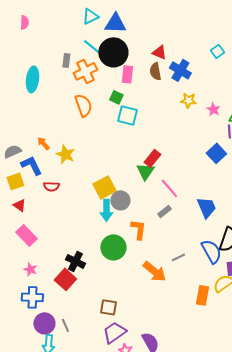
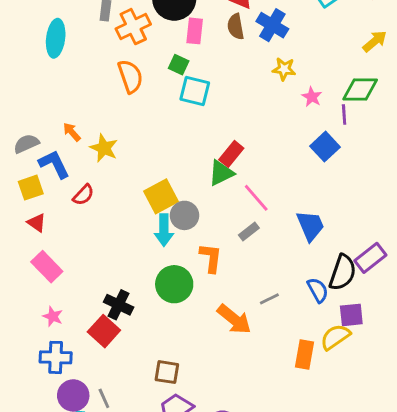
pink star: (213, 109) -> (312, 97), moved
green triangle: (145, 171) -> (221, 173), turned 30
red semicircle: (51, 186) -> (83, 195), turned -49
blue semicircle: (211, 251) -> (318, 290), size x0.7

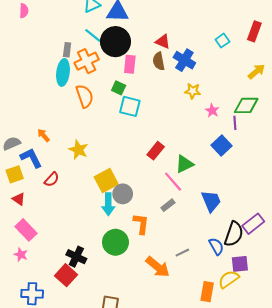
cyan ellipse: (56, 38) -> (63, 72), moved
yellow star: (104, 148) -> (78, 150), moved
green triangle: (221, 173) -> (184, 164), moved
pink star: (53, 316) -> (21, 255), moved

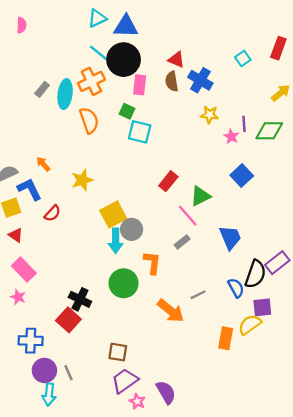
gray rectangle: (67, 50) -> (42, 89), moved, turned 32
purple line: (235, 123) -> (244, 124), moved
yellow star: (78, 150) -> (82, 180), turned 30

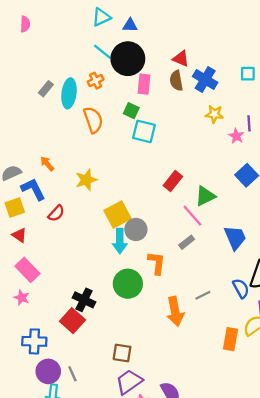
blue triangle: (126, 26) -> (130, 25), size x0.6
cyan square: (243, 58) -> (248, 74), moved, turned 35
orange cross: (91, 81) -> (96, 81), size x0.6
orange arrow: (171, 311) -> (175, 311), turned 40

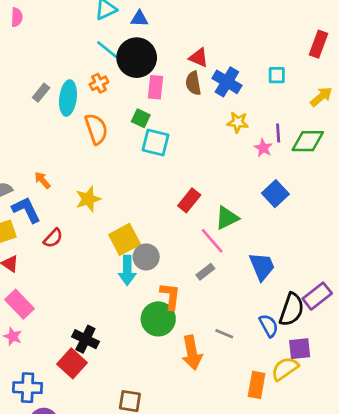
green circle: (128, 284) -> (158, 319), moved
gray line: (203, 295) -> (224, 334), turned 49

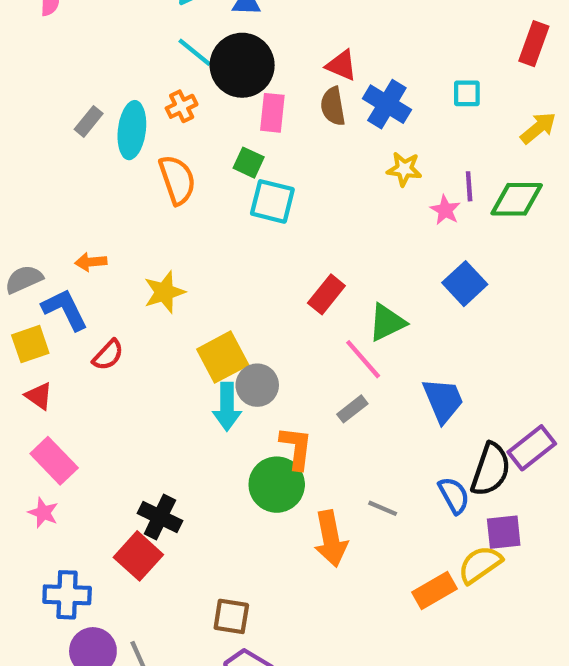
orange arrow: (42, 180) -> (91, 262), turned -54
orange rectangle: (257, 385) -> (434, 590), turned 50

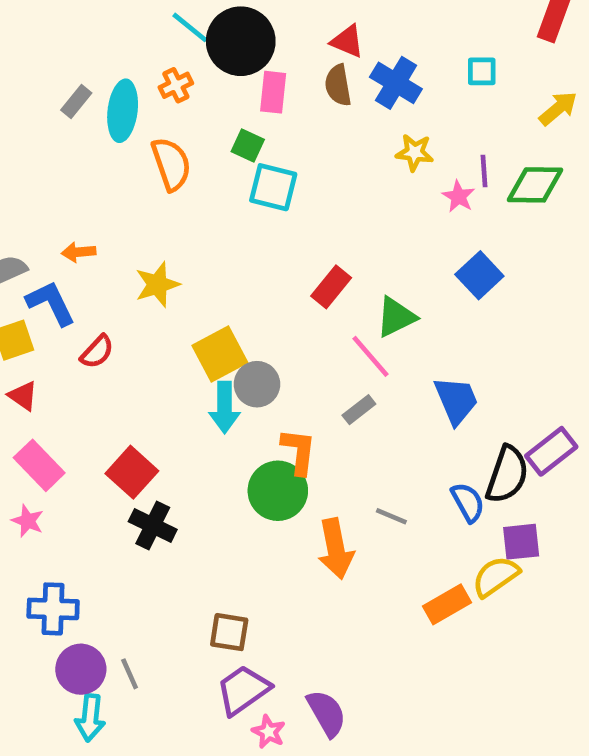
red square: (138, 556) -> (132, 472), moved

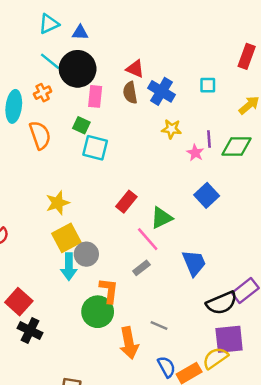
yellow star: (157, 285) -> (58, 203), moved
black semicircle: (507, 475) -> (222, 303), turned 48
blue semicircle: (468, 502) -> (166, 367), moved
purple square: (521, 542) -> (229, 339), size x1.4

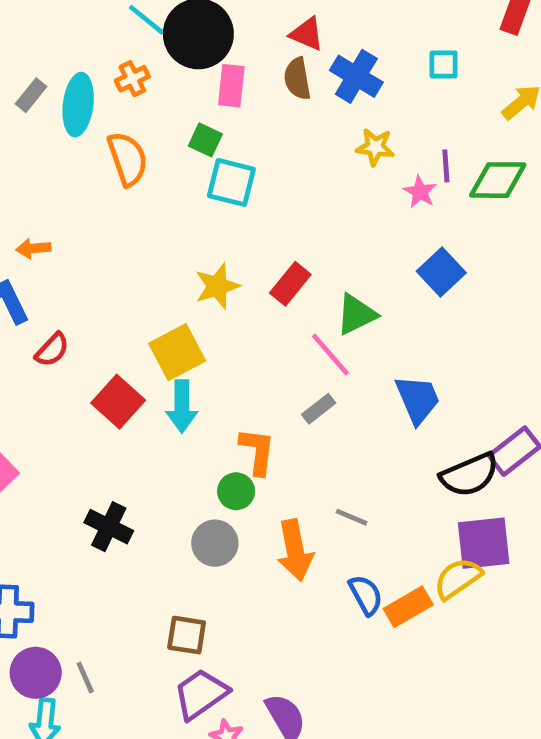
yellow star: (58, 203) -> (217, 286), moved
gray circle: (86, 254) -> (215, 543), moved
red square: (19, 302) -> (118, 402), moved
green circle: (98, 312) -> (236, 491), size x0.6

